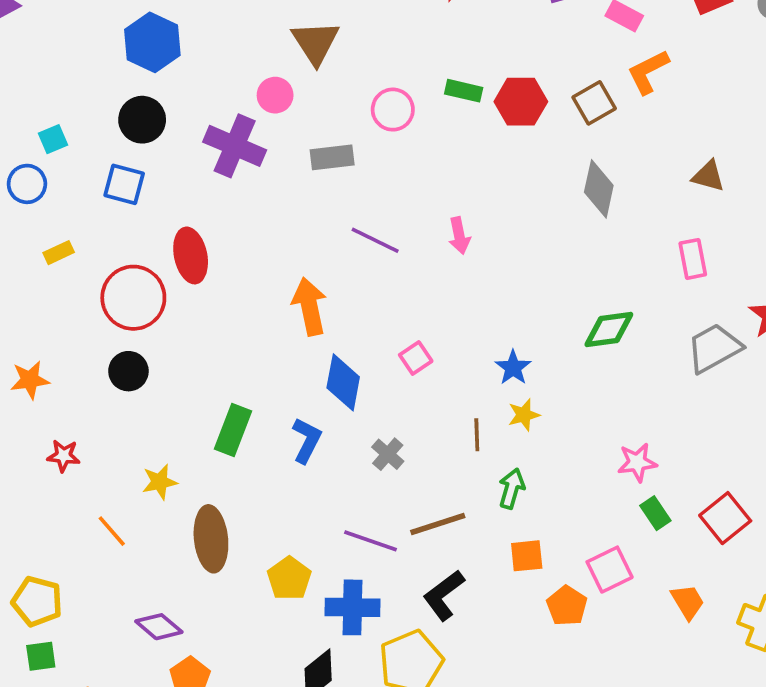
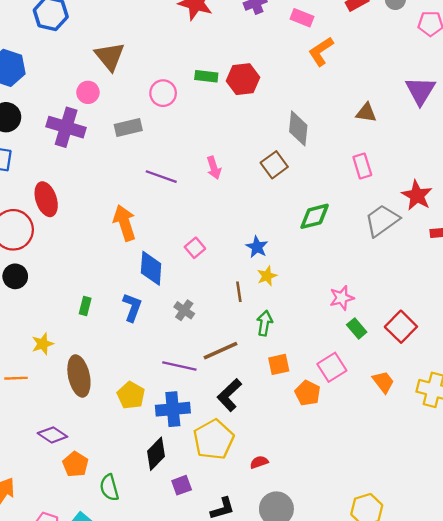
brown square: (594, 103) -> (274, 165), moved
green rectangle: (233, 430) -> (85, 306), size x0.6
orange line: (112, 531) -> (16, 378), turned -45

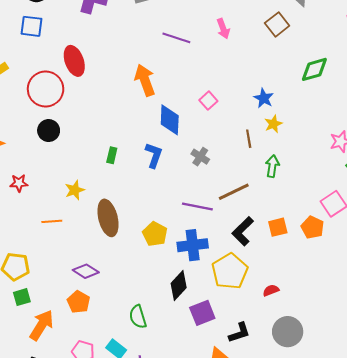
orange square: (279, 364) -> (278, 227), moved
orange pentagon: (75, 464) -> (78, 302), moved
purple square: (182, 485) -> (202, 313), size x1.4

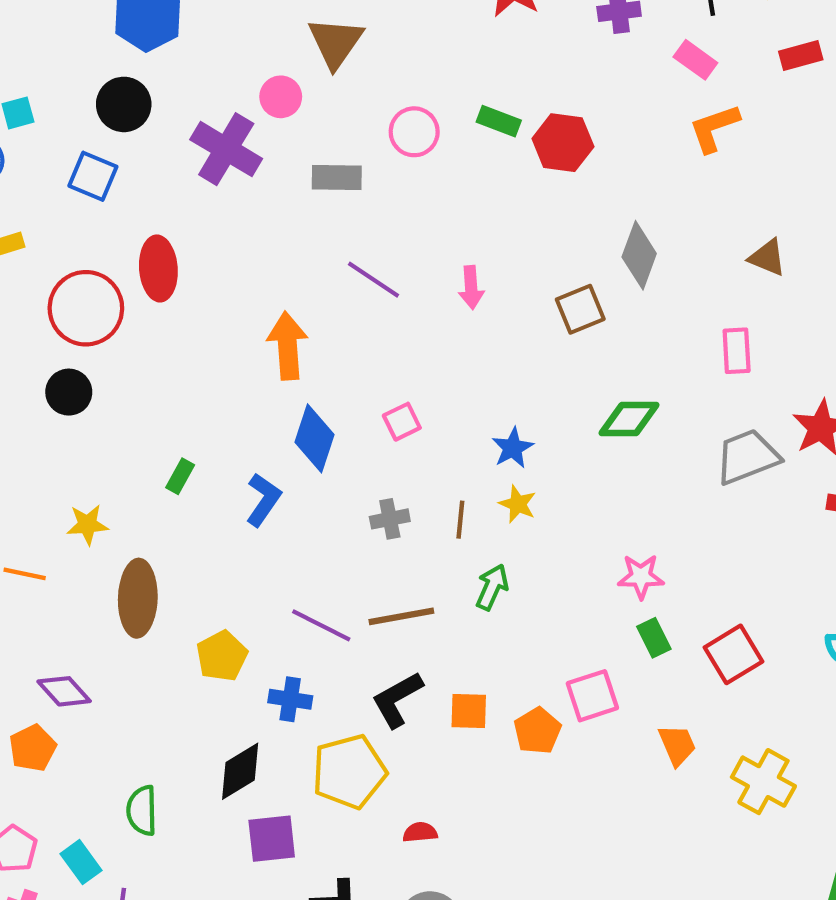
yellow star: (273, 124) -> (518, 504), turned 30
gray cross: (200, 157) -> (390, 519), moved, turned 30
blue cross: (193, 245) -> (290, 699), size x0.7

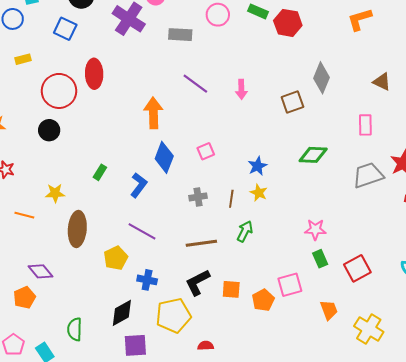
purple line: (321, 625) -> (142, 231), moved

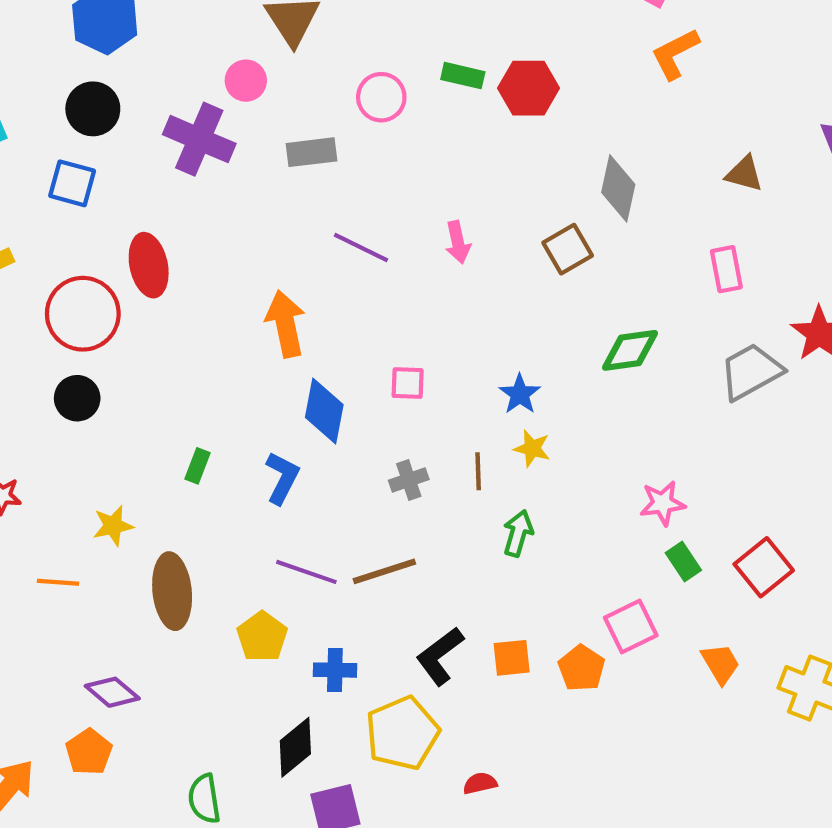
pink square: (206, 151) -> (408, 383), turned 36
brown line: (201, 243) -> (384, 571), moved

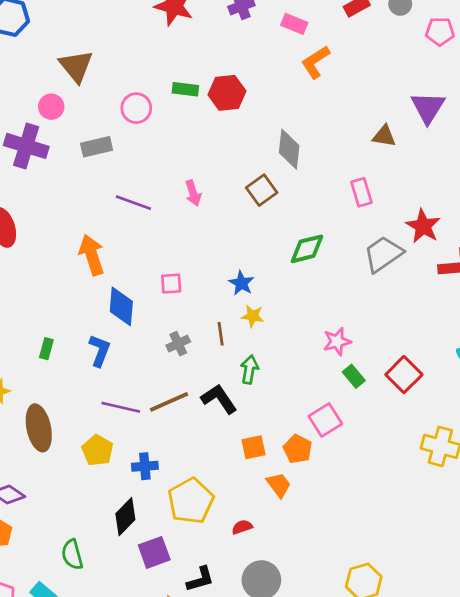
brown triangle: (744, 174) -> (384, 136), moved
black L-shape: (440, 656) -> (219, 399), moved, turned 99
orange trapezoid: (721, 664) -> (279, 485), moved

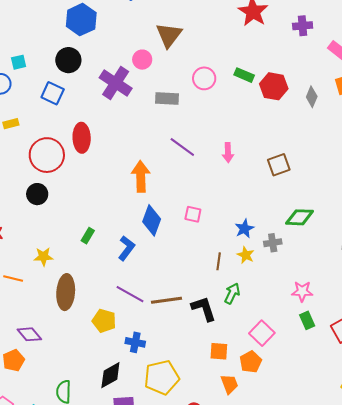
gray diamond: (289, 149) -> (312, 97), moved, size x0.7
gray cross: (178, 344) -> (273, 243), moved
pink square: (325, 420) -> (262, 333), moved, turned -30
yellow pentagon: (98, 450) -> (104, 321), turned -30

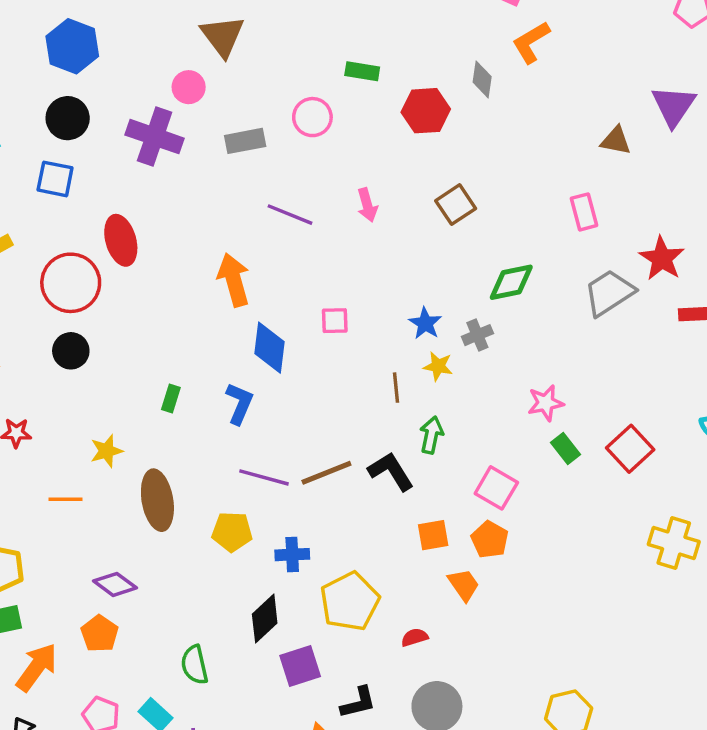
pink circle: (204, 78) -> (312, 117), moved
red hexagon: (274, 86) -> (426, 111), moved

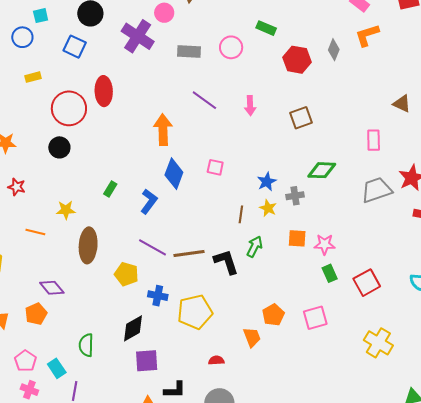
pink square: (496, 488) -> (315, 318), moved, turned 30
orange square: (433, 535) -> (297, 238), moved
yellow pentagon: (350, 601) -> (195, 312), moved

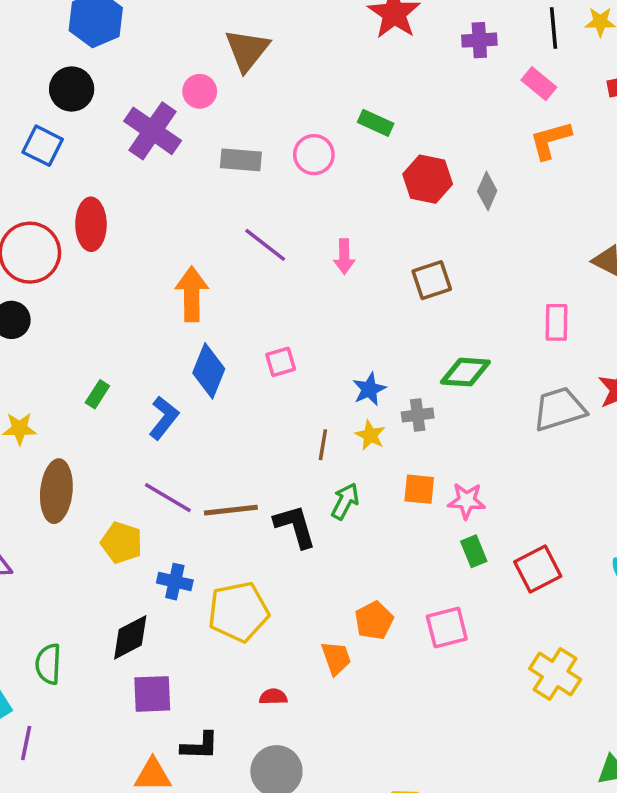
gray diamond: (334, 50) -> (487, 191), moved
pink square: (215, 167) -> (281, 362), turned -30

